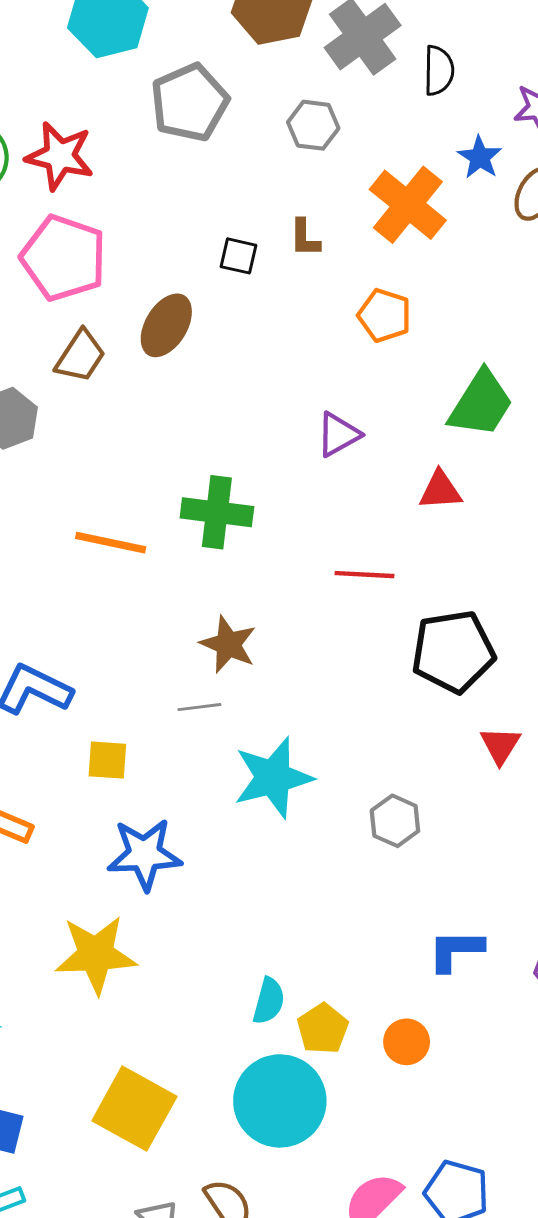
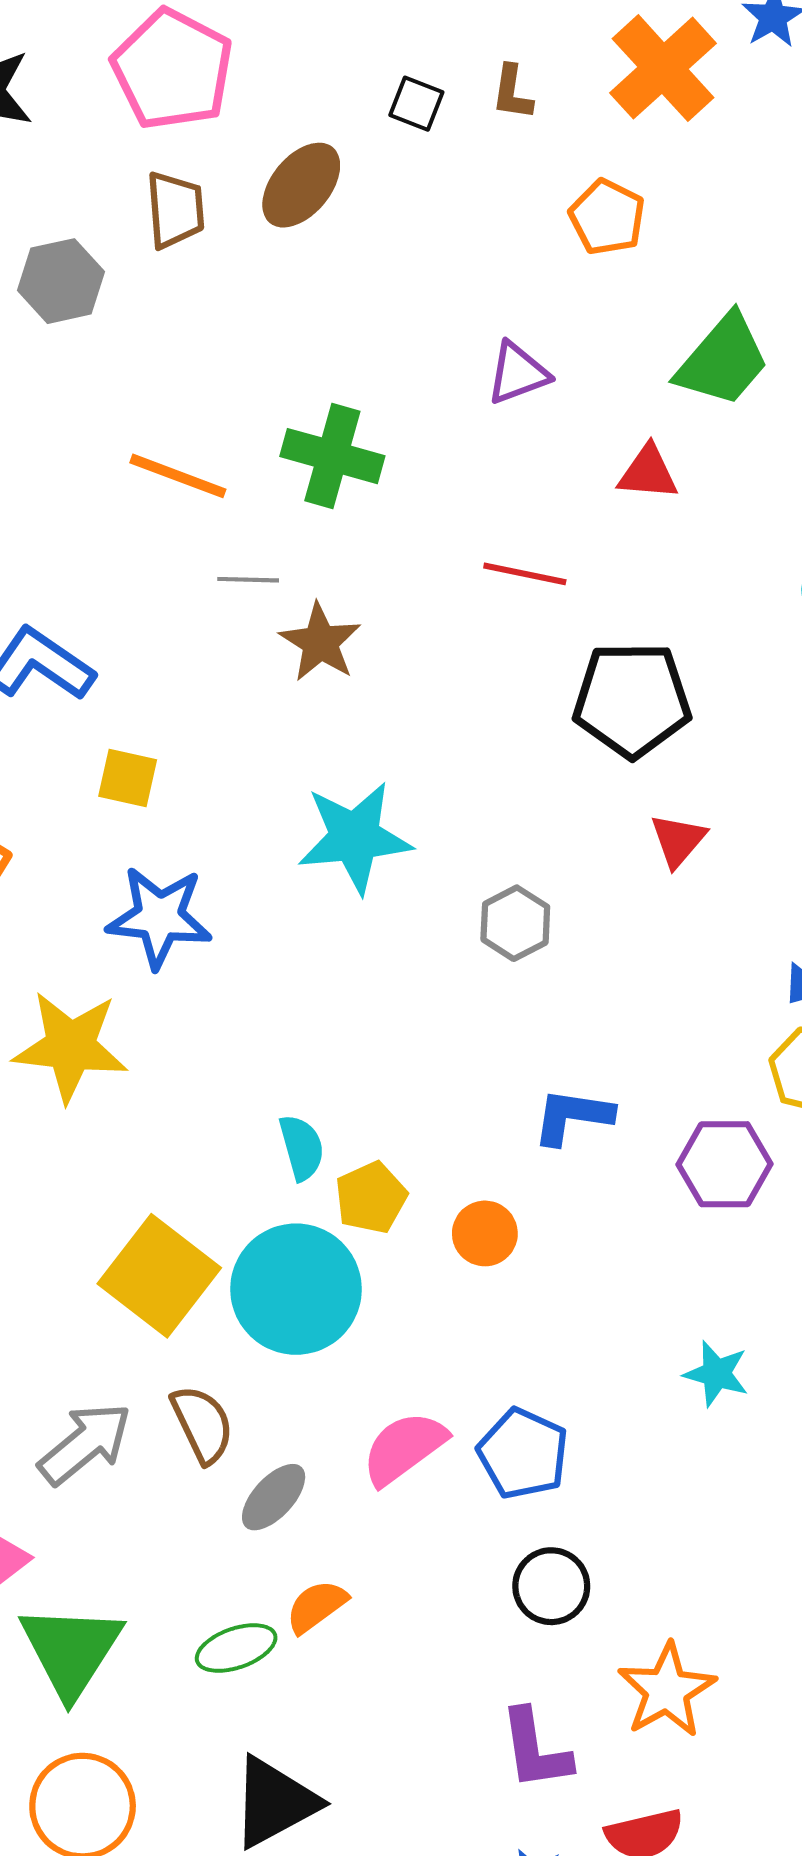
brown trapezoid: (80, 356) -> (175, 210), turned -46
gray line: (199, 707) -> (248, 580), moved
cyan semicircle: (269, 1001) -> (302, 1147), turned -39
yellow square: (134, 1109) -> (159, 1276), moved

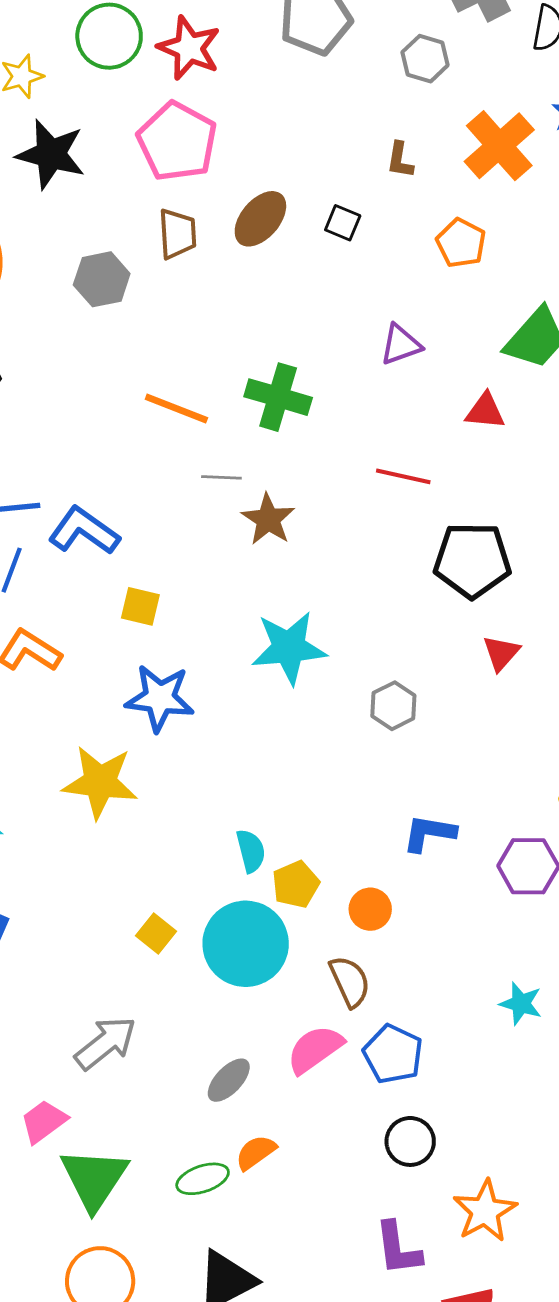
black square: (416, 104) -> (343, 223), moved
yellow square: (159, 1276) -> (156, 934), size x0.5
brown semicircle: (202, 1424) -> (350, 981), moved

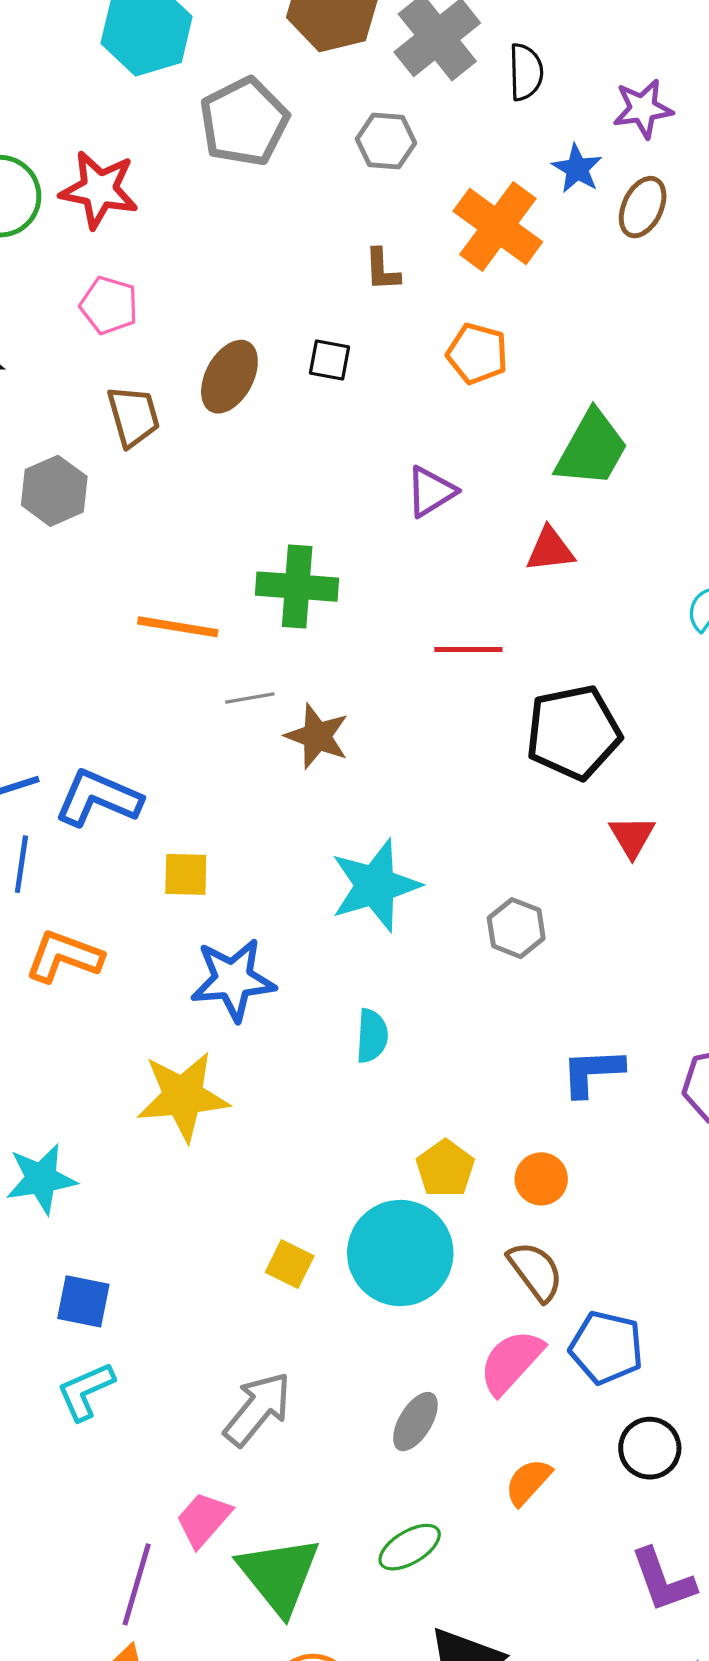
pink pentagon: (177, 142) -> (109, 305), size x0.6
cyan semicircle: (251, 851) -> (372, 1036), moved, turned 30
orange semicircle: (256, 1152) -> (528, 1482), moved

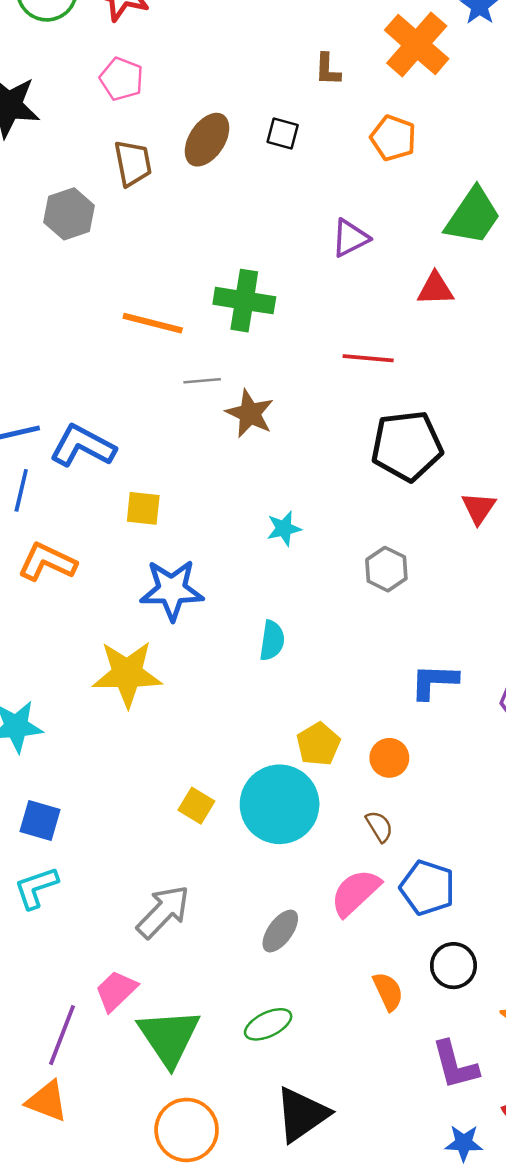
black pentagon: (573, 732) -> (407, 446), moved
cyan star: (375, 885) -> (284, 528), size x0.5
brown semicircle: (535, 1271) -> (379, 826), size x0.7
orange semicircle: (528, 1482) -> (388, 991), moved, turned 108

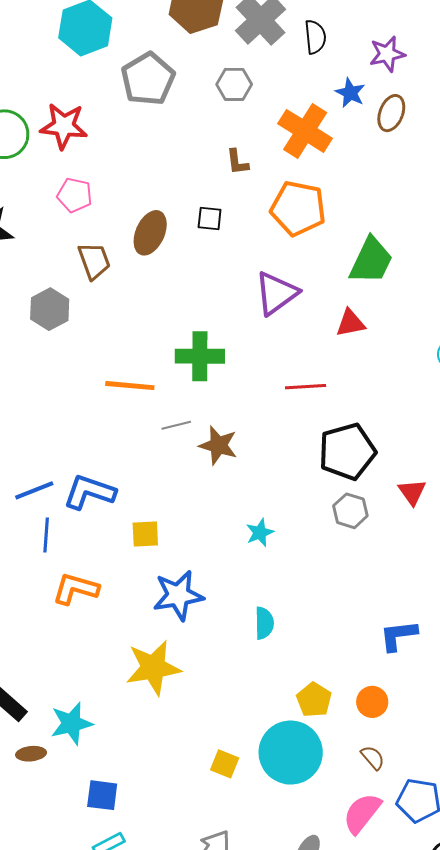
orange pentagon: (393, 138) -> (298, 208), size x1.5
purple triangle: (350, 238) -> (276, 293), size x1.4
gray hexagon: (386, 569) -> (350, 511), moved

